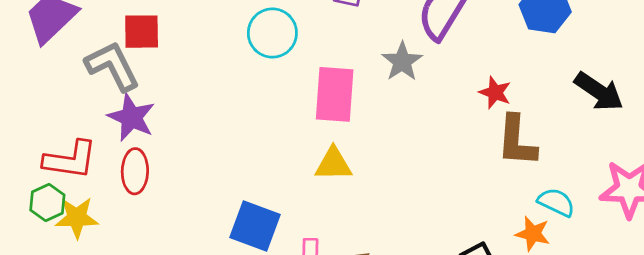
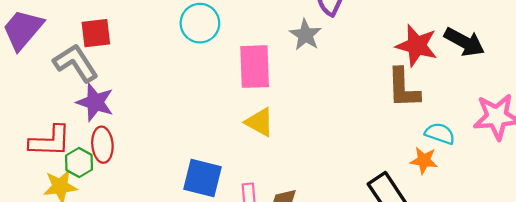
red star: (495, 93) -> (417, 46), moved, size x1.6
yellow triangle: (333, 164) -> (260, 122), turned 36
green hexagon: (47, 202) -> (79, 163), moved

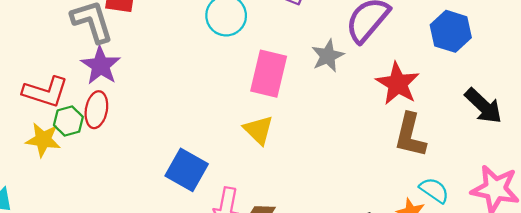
red star: (417, 46) -> (398, 84), moved

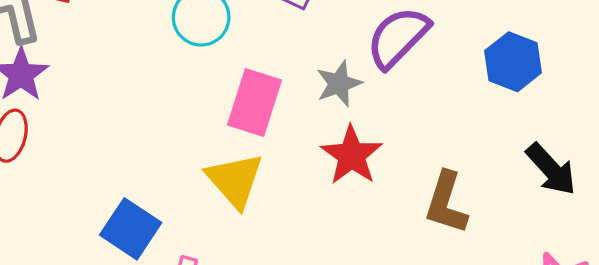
red star: (398, 84) -> (352, 155), moved
yellow triangle: (258, 130) -> (235, 180), size x1.4

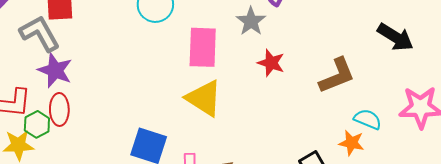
red star: (352, 155) -> (271, 63), size x0.7
brown L-shape: (446, 203) -> (337, 76), turned -114

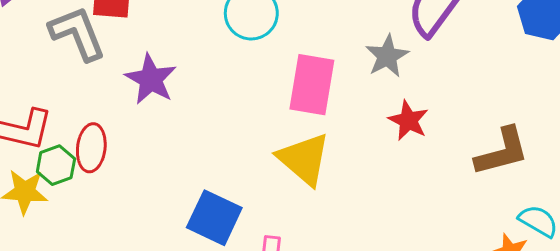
purple star: (55, 70) -> (151, 79), moved

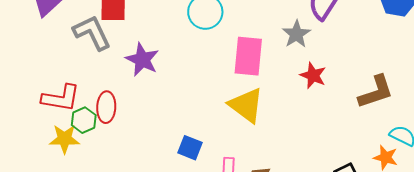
blue square: (214, 218) -> (190, 148), size x0.7

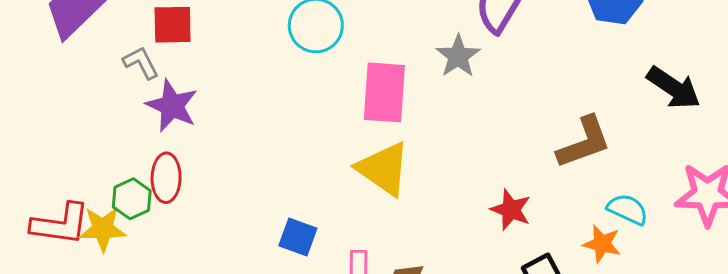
gray L-shape: (92, 33) -> (141, 63), size x0.6
purple star: (142, 60) -> (172, 106), moved
red star: (313, 75) -> (511, 210), moved
red L-shape: (61, 98) -> (60, 224), moved

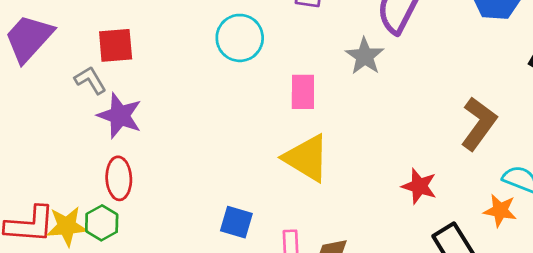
pink rectangle: (384, 92) -> (303, 92), size x0.7
brown L-shape: (584, 142) -> (479, 124), turned -30
green hexagon: (132, 199) -> (102, 223), moved

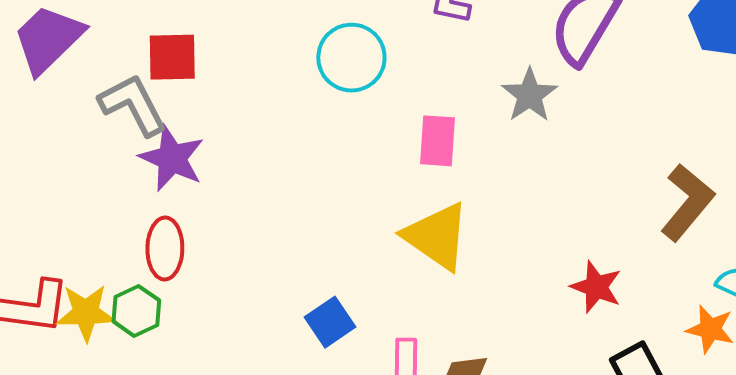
gray L-shape: (90, 80) -> (133, 105), size x1.5
blue square: (236, 222) -> (330, 322), turned 36

